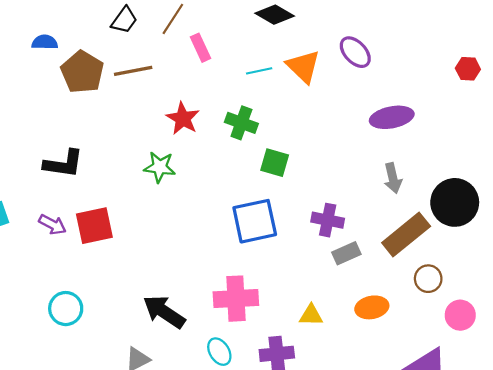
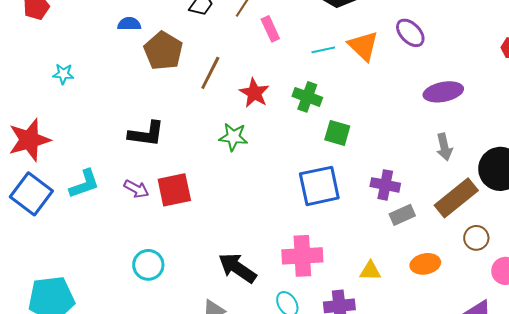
brown line: (133, 71) -> (210, 73), moved, turned -52

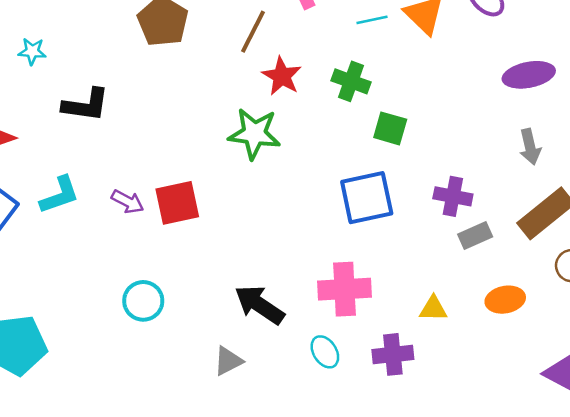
brown line: (210, 73) -> (253, 32), moved
black L-shape: (146, 134) -> (86, 105), moved
green star: (233, 137) -> (254, 134), size x1.4

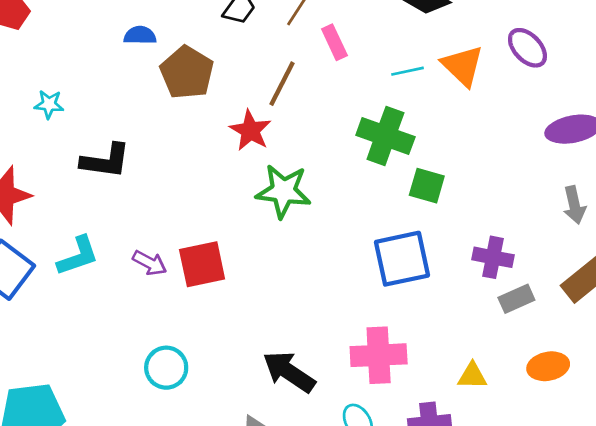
red star: (282, 76) -> (250, 130), moved
green cross: (351, 81) -> (385, 136), size x1.4

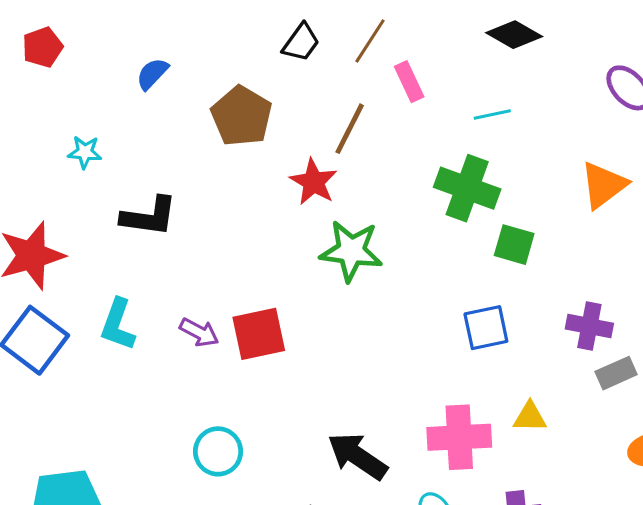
blue semicircle: (140, 35) -> (152, 74), moved, turned -48
orange triangle: (463, 66) -> (603, 185), moved, turned 39
cyan L-shape: (78, 256) -> (118, 324), turned 129
blue square: (402, 259) -> (486, 328), size x0.7
yellow triangle: (472, 376) -> (530, 417), moved

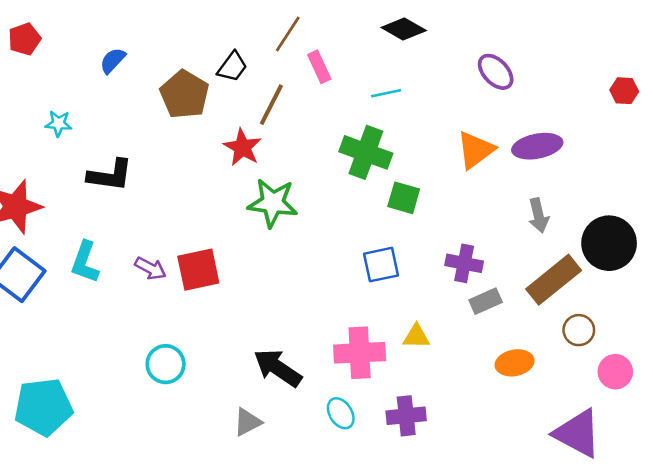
black trapezoid: (301, 42) -> (232, 67), moved

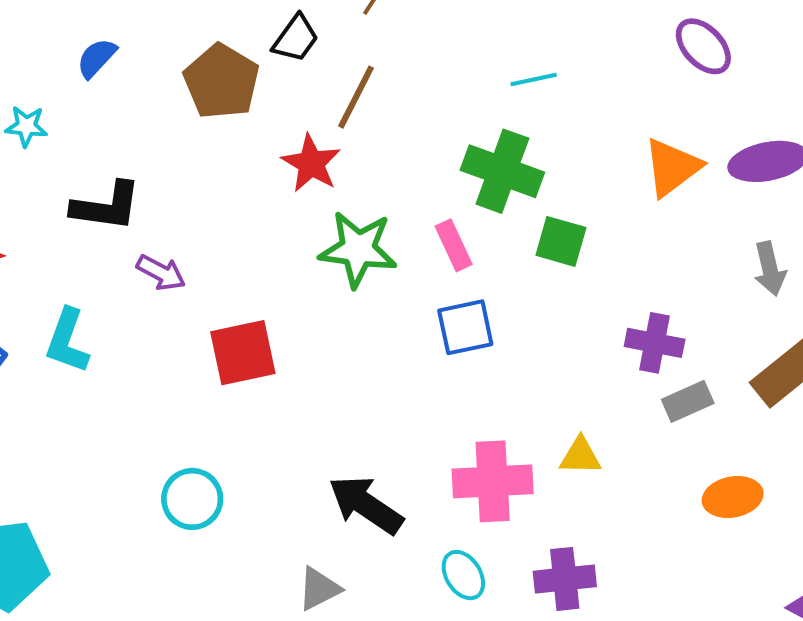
blue semicircle: (113, 60) -> (97, 58), moved
pink rectangle: (319, 67) -> (454, 245), moved
blue square: (381, 265) -> (465, 327), moved
purple arrow: (150, 268) -> (161, 273), moved

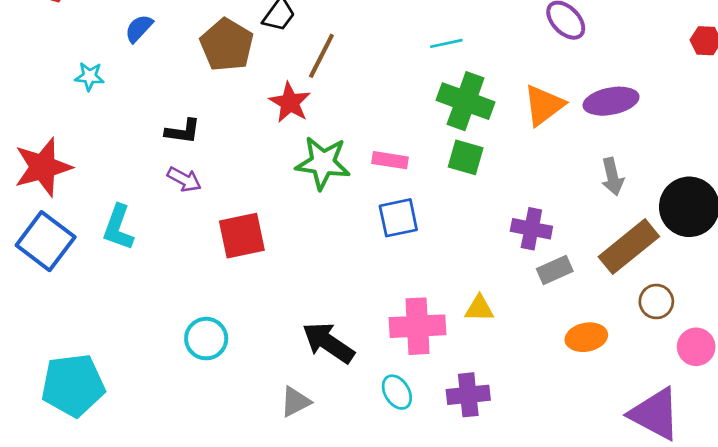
green cross: (502, 171) -> (466, 101), moved
black L-shape: (106, 206) -> (183, 131), moved, size x0.7
pink rectangle: (454, 245) -> (390, 160), turned -56

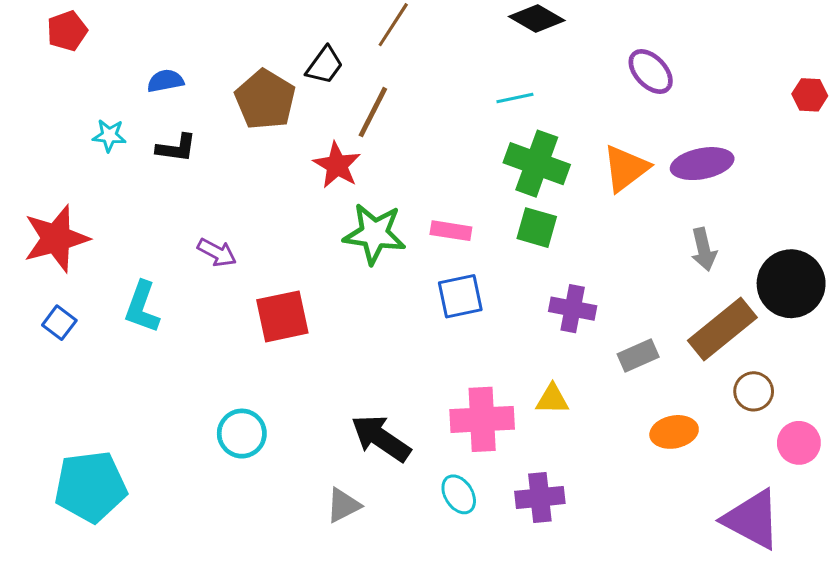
blue semicircle: (139, 28) -> (165, 81), turned 36
black L-shape: (183, 131) -> (176, 148), moved
purple cross: (531, 229) -> (573, 309), moved
blue square: (46, 241) -> (59, 323), size x0.5

